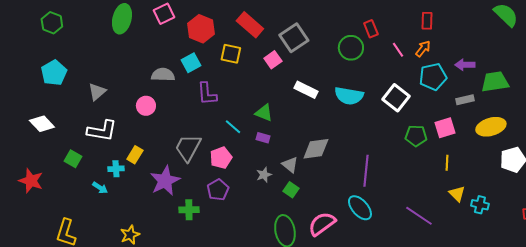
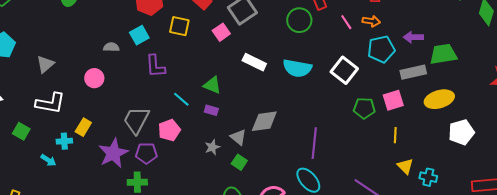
orange arrow: (423, 49) -> (371, 21), turned 60
gray semicircle: (163, 75) -> (111, 47), size x0.7
gray rectangle: (465, 100) -> (413, 72), size x1.4
purple pentagon: (218, 190) -> (146, 153), moved, turned 30

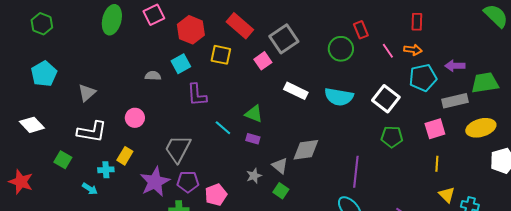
pink circle: (94, 78) -> (135, 118), moved
green pentagon: (364, 108) -> (392, 137), moved
pink pentagon: (169, 130) -> (216, 195), moved

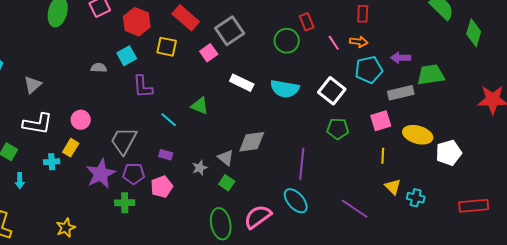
pink circle: (135, 118) -> (81, 120), moved
yellow ellipse: (481, 128) -> (418, 135), moved, turned 32
purple rectangle: (253, 139) -> (166, 155), moved
cyan arrow: (90, 189) -> (20, 181), moved, turned 56

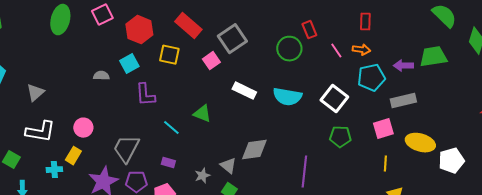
green trapezoid: (431, 75) -> (433, 57), moved

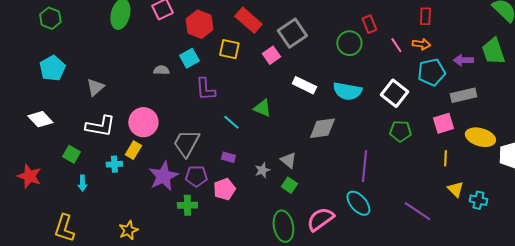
green trapezoid: (433, 57) -> (493, 51), turned -100
pink circle: (83, 128) -> (143, 122), size x1.5
gray diamond: (254, 150) -> (322, 128), moved

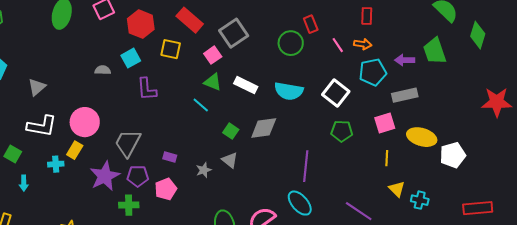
green triangle: (262, 108) -> (213, 82), moved
cyan line: (231, 122) -> (201, 105), moved
green square: (289, 185) -> (231, 131), moved

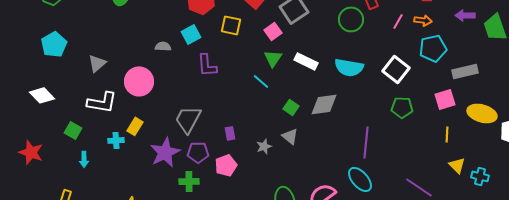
pink line: (338, 45) -> (398, 21), turned 63
purple arrow: (405, 60) -> (465, 15), moved
green triangle: (213, 82) -> (273, 58), turned 42
pink circle: (85, 122) -> (139, 81), moved
purple rectangle: (170, 157) -> (230, 133), turned 64

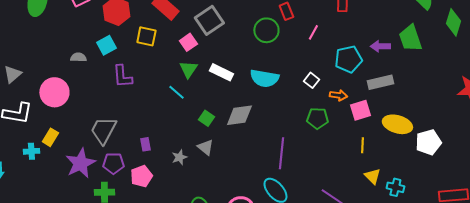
purple arrow: (465, 15) -> (380, 46), moved
orange arrow: (423, 20) -> (338, 95), moved
white square: (396, 69) -> (311, 80), size x0.6

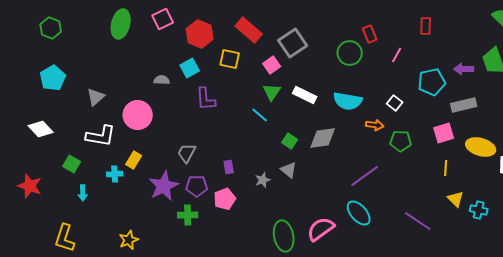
orange arrow: (338, 95) -> (375, 125), moved
gray trapezoid: (103, 130) -> (187, 153), size x0.7
purple line: (281, 153) -> (365, 176), turned 48

